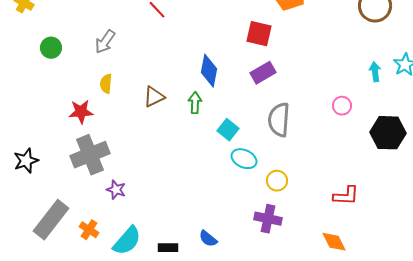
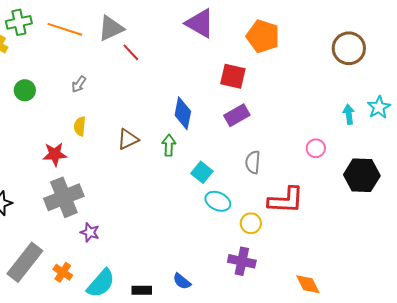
gray arrow: (105, 42) -> (79, 84), size x0.7
gray semicircle: (279, 120) -> (253, 162), size x0.7
red L-shape: (346, 196) -> (286, 200), moved, size x1.4

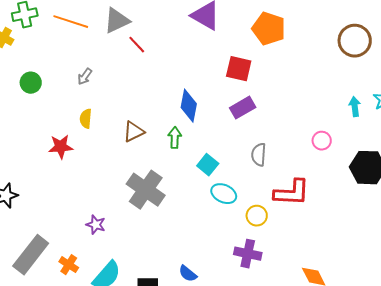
gray cross: (64, 197) -> (146, 190), moved, turned -33

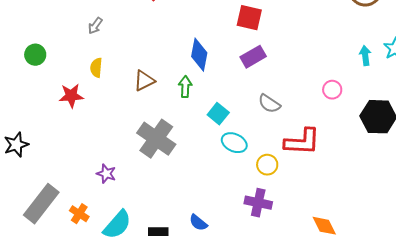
green circle: (31, 83) -> (35, 55), moved
gray semicircle: (259, 155) -> (269, 104), turned -60

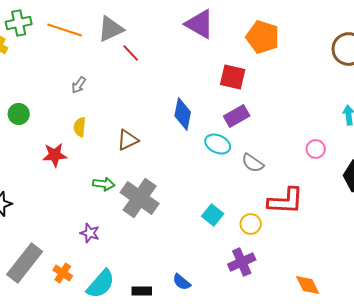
green arrow: (185, 87) -> (104, 184), moved, turned 95
cyan square: (218, 114) -> (213, 215), moved
cyan ellipse: (234, 143) -> (218, 144), moved
purple cross: (258, 203) -> (242, 262), turned -36

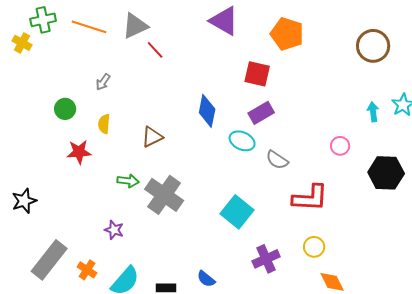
green circle: (19, 114) -> (65, 109), moved
cyan square: (213, 215) -> (237, 212), size x1.5
yellow circle: (251, 224) -> (314, 247), moved

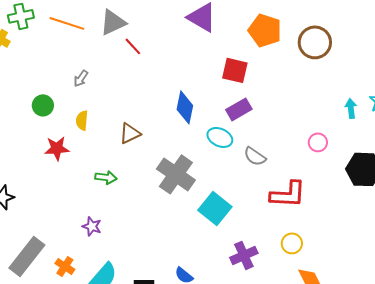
brown circle: (373, 46) -> (315, 42), moved
gray cross: (164, 195) -> (176, 174), moved

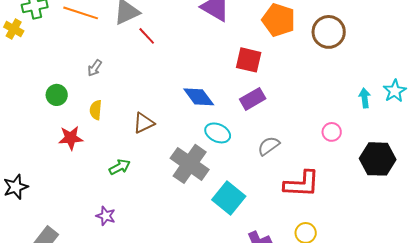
blue diamond: (185, 107) -> (199, 97), turned -48
cyan ellipse: (220, 137) -> (218, 133), moved
gray semicircle: (255, 156) -> (269, 146), turned 110
green arrow: (106, 177) -> (120, 167), turned -35

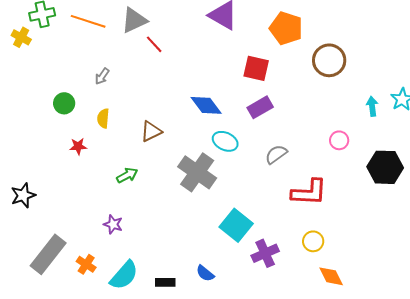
brown circle: (329, 32) -> (329, 60), moved
red star: (71, 138) -> (78, 146), size x0.7
cyan square: (229, 198) -> (236, 225), moved

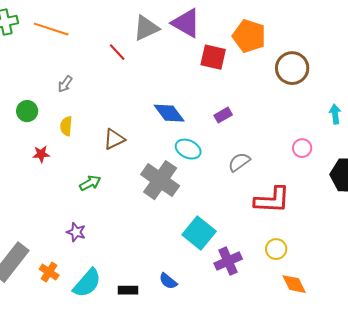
gray triangle: (134, 20) -> (146, 28), moved
red square: (256, 68) -> (213, 57), moved
purple rectangle: (260, 107) -> (223, 115), size x0.7

